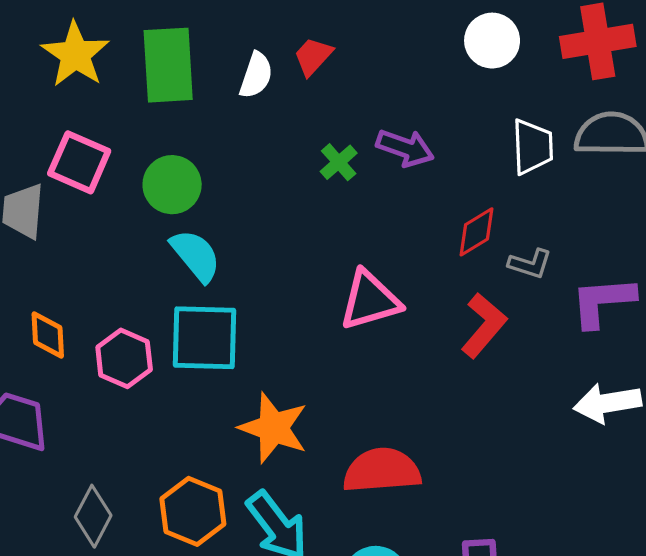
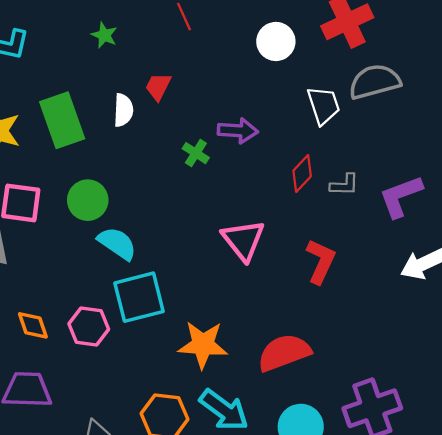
pink triangle: (370, 300) -> (243, 240), turned -36
red L-shape: (484, 325) -> (321, 261), moved

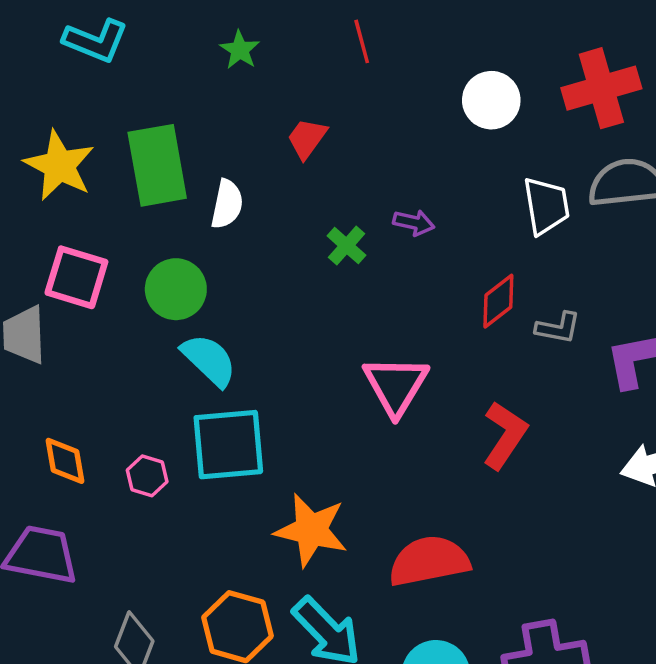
white semicircle: (123, 110) -> (227, 204), moved
purple arrow: (238, 131) -> (414, 223), size x0.7
pink hexagon: (89, 327) -> (147, 476), size x0.7

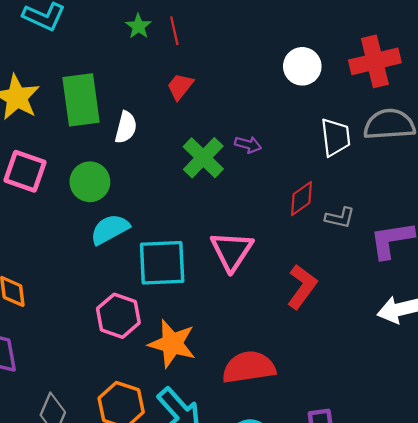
red line: (362, 41) -> (174, 31), moved
green cross: (346, 246) -> (203, 158), size x1.6
cyan semicircle: (209, 360) -> (110, 229), turned -75
cyan square: (228, 445) -> (162, 263), moved
pink hexagon: (147, 476) -> (118, 316), moved, size x1.6

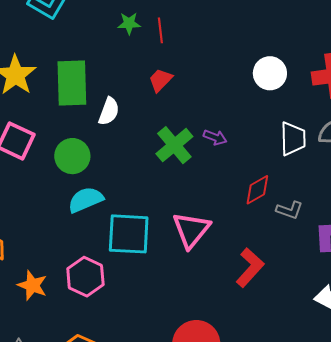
green star: (138, 26) -> (129, 23), turned 30
orange star: (172, 344) -> (32, 285), moved, size x0.7

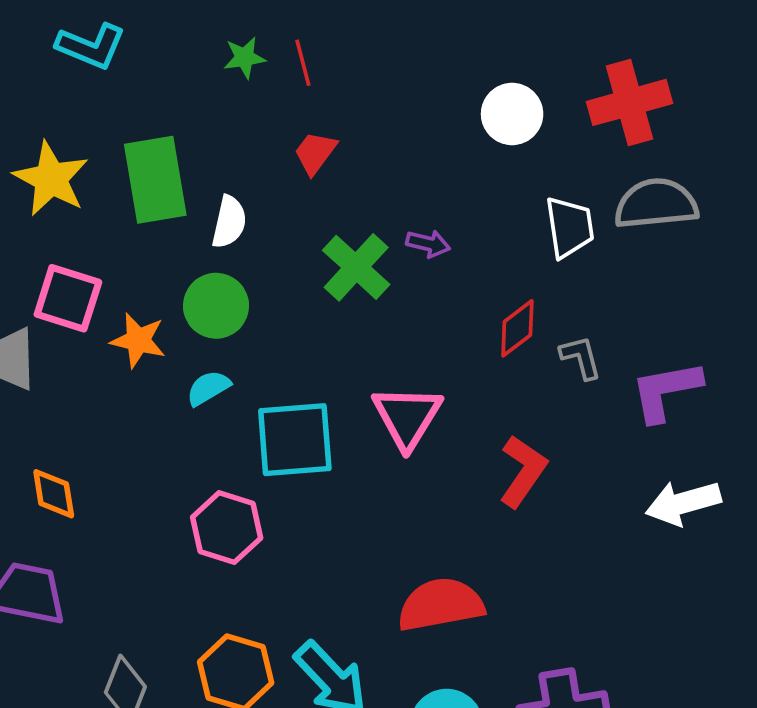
green circle: (72, 156) -> (216, 306), moved
cyan semicircle: (86, 200) -> (208, 388), size x0.7
gray L-shape: (290, 210) -> (581, 357), turned -116
orange star: (32, 285) -> (138, 340), moved

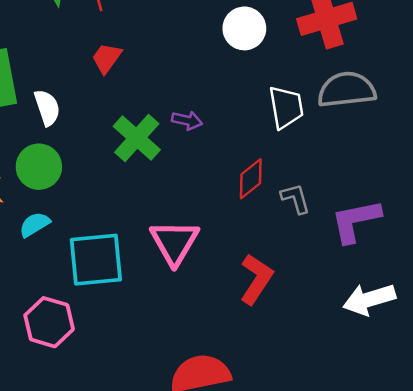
white semicircle: (229, 222) -> (47, 108), turned -30

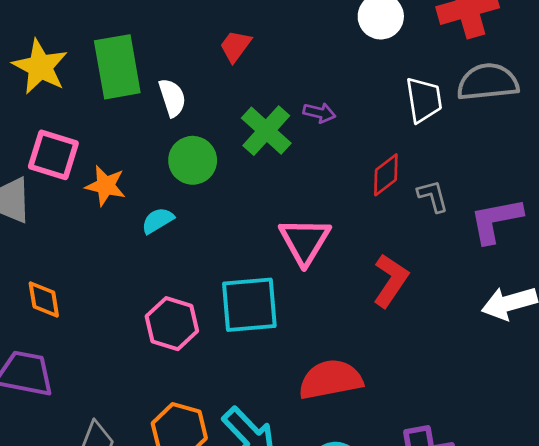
green circle: (39, 167) -> (193, 160), moved
cyan square: (96, 260) -> (249, 305), moved

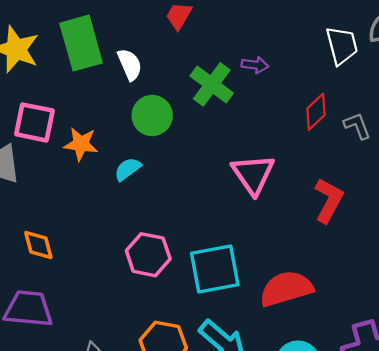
cyan square: (249, 305) -> (215, 269), moved

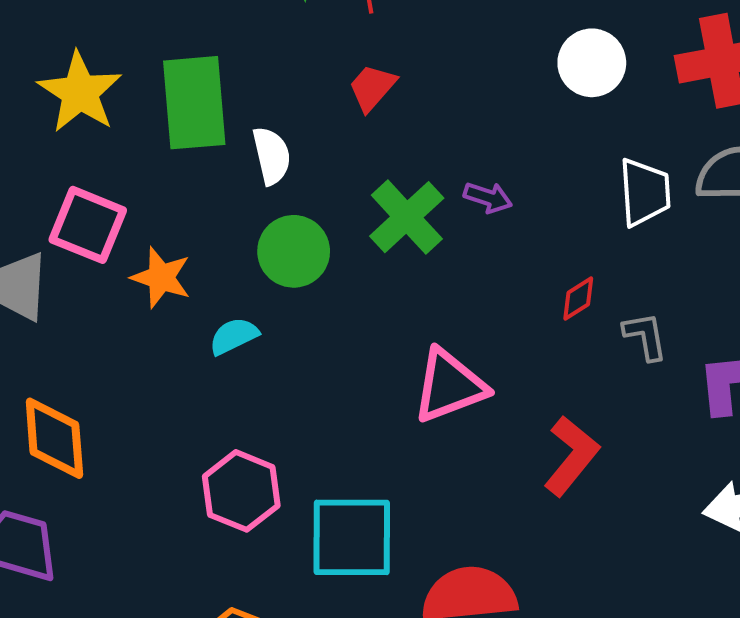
red diamond: (316, 112) -> (578, 298), size x0.7
pink triangle: (253, 174) -> (449, 386), turned 33
orange diamond: (38, 245) -> (54, 438), size x1.4

